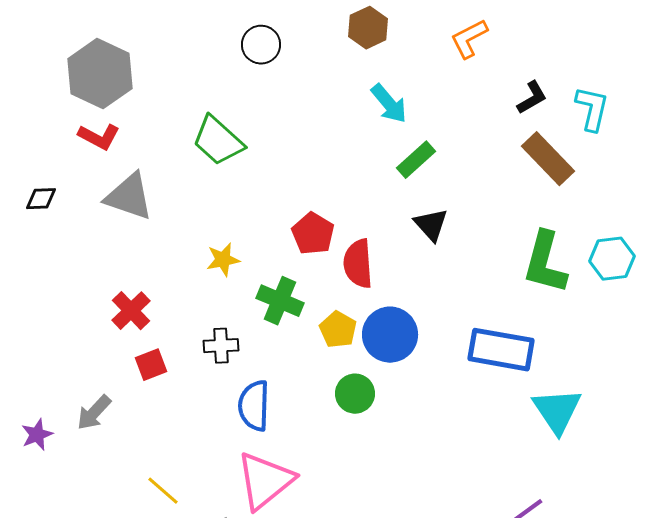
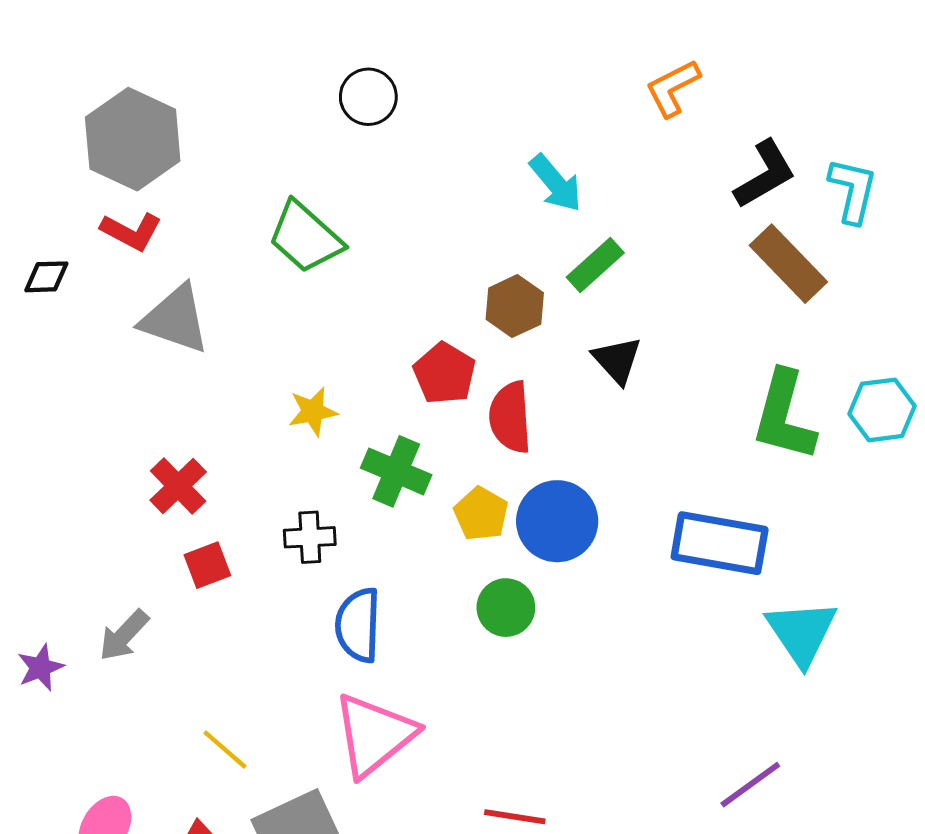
brown hexagon: (368, 28) -> (515, 306), moved
black L-shape: (532, 98) -> (765, 174), size x1.4
black diamond: (41, 199) -> (46, 277), moved

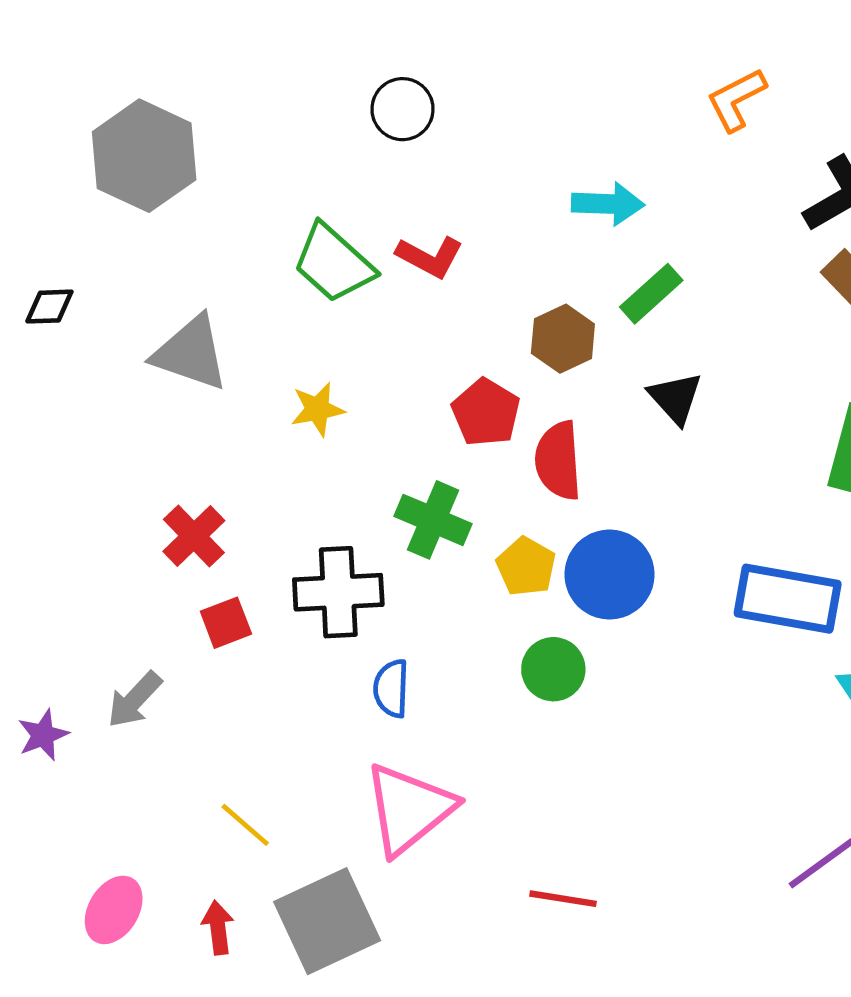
cyan arrow: (556, 183) -> (608, 204), turned -48
red L-shape: (131, 231) -> (430, 257), moved
yellow star: (313, 411) -> (317, 409), moved
black cross: (310, 537) -> (338, 592), size x1.6
blue semicircle: (358, 625) -> (391, 688), size x0.7

